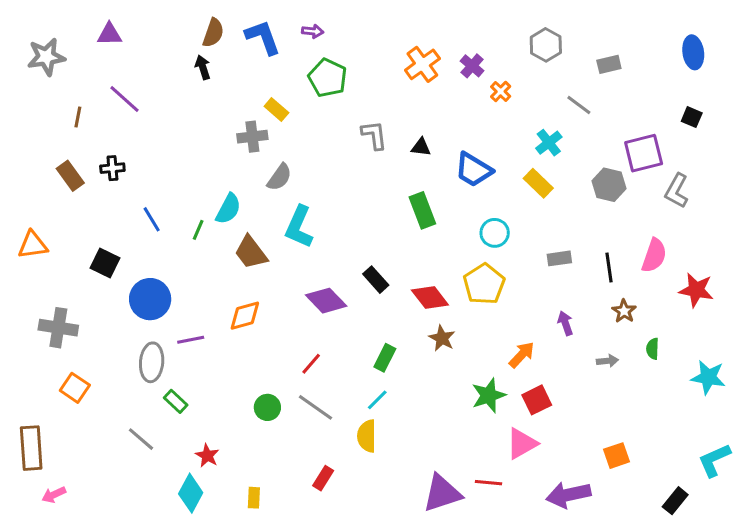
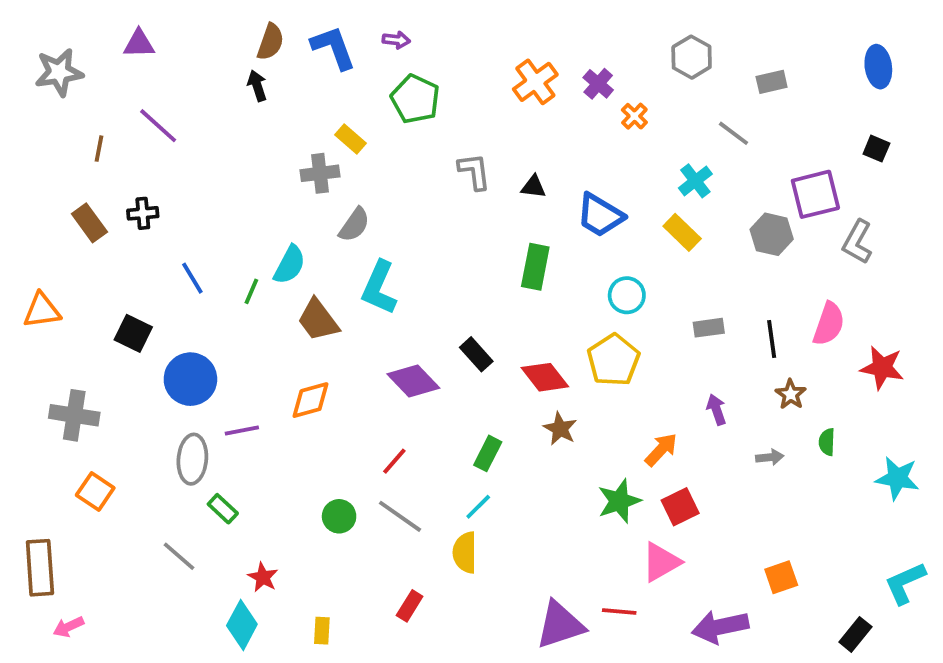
green rectangle: (422, 210) -> (535, 267), turned 32

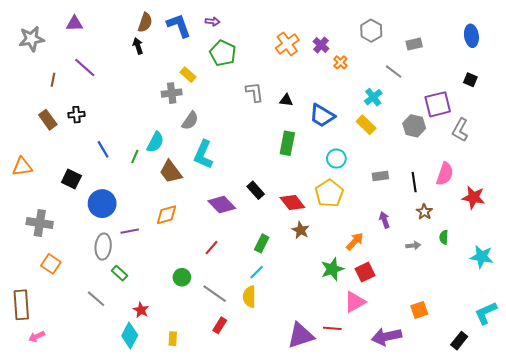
gray line: (400, 516) -> (215, 294), moved

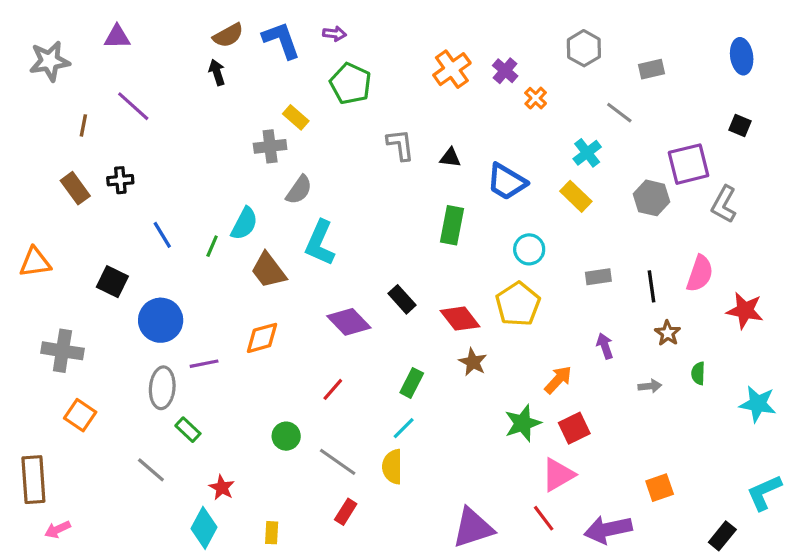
brown semicircle: (145, 22) -> (228, 35), turned 42
red line: (332, 328) -> (544, 518), moved, turned 48

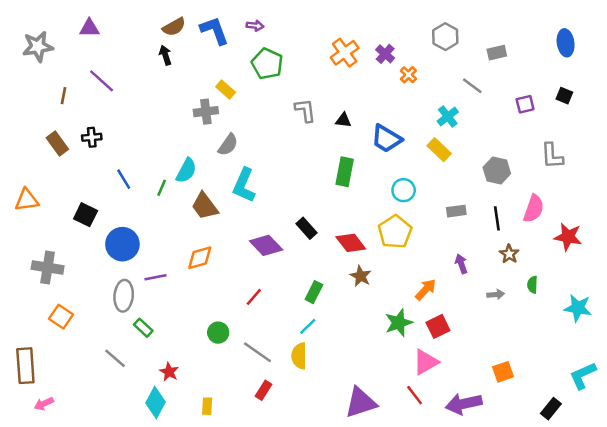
purple square: (689, 164) -> (525, 104), moved, size x0.6
gray hexagon: (651, 198) -> (497, 171), moved
gray L-shape: (724, 204) -> (552, 156), turned -32

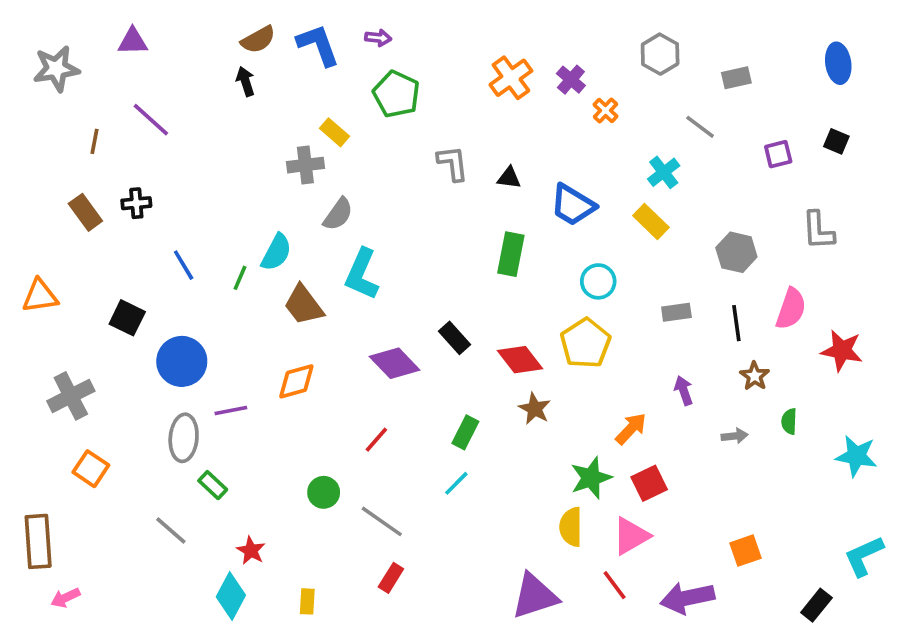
gray cross: (48, 267) -> (71, 396), turned -36
yellow semicircle: (299, 356) -> (571, 527), moved

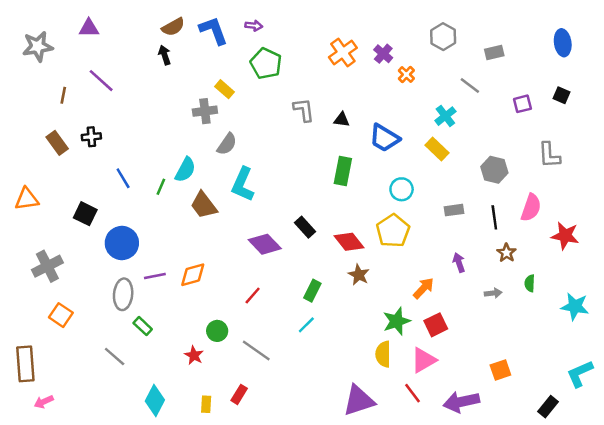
orange diamond: (296, 381) -> (193, 275), moved
red star: (251, 551) -> (194, 355), moved
red rectangle: (391, 578) -> (239, 394), moved

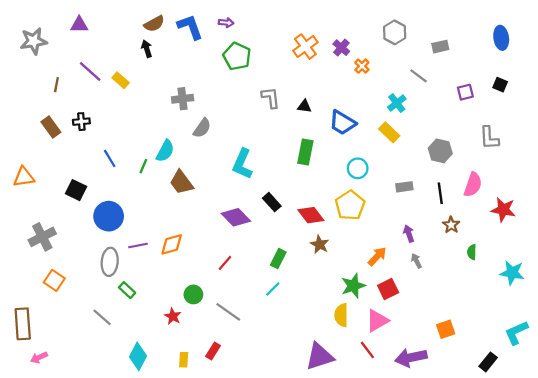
yellow rectangle: (224, 89) -> (121, 80), moved
cyan L-shape: (243, 184) -> (242, 164), moved
gray arrow: (493, 293) -> (416, 261), moved, turned -112

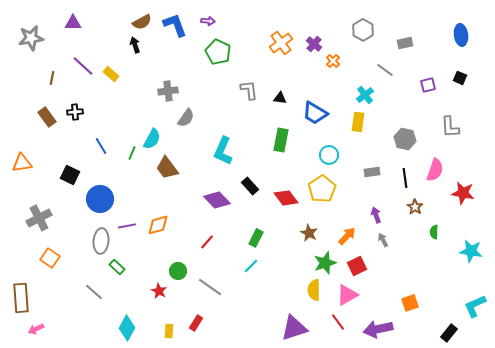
yellow rectangle: (389, 132) -> (358, 122), turned 54
brown star: (320, 244) -> (309, 233), moved

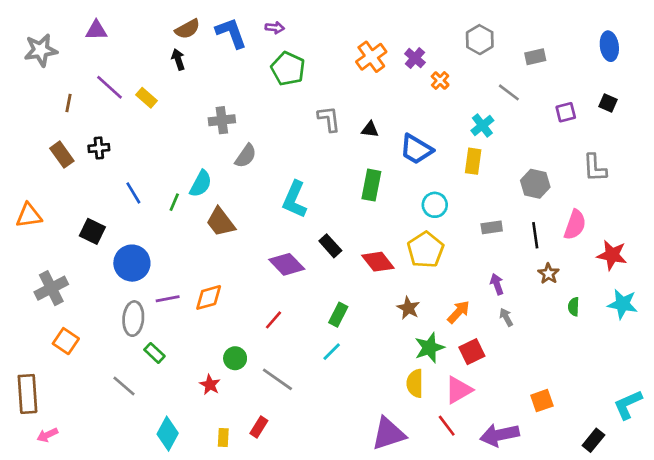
cyan star: (471, 251) -> (623, 304), moved

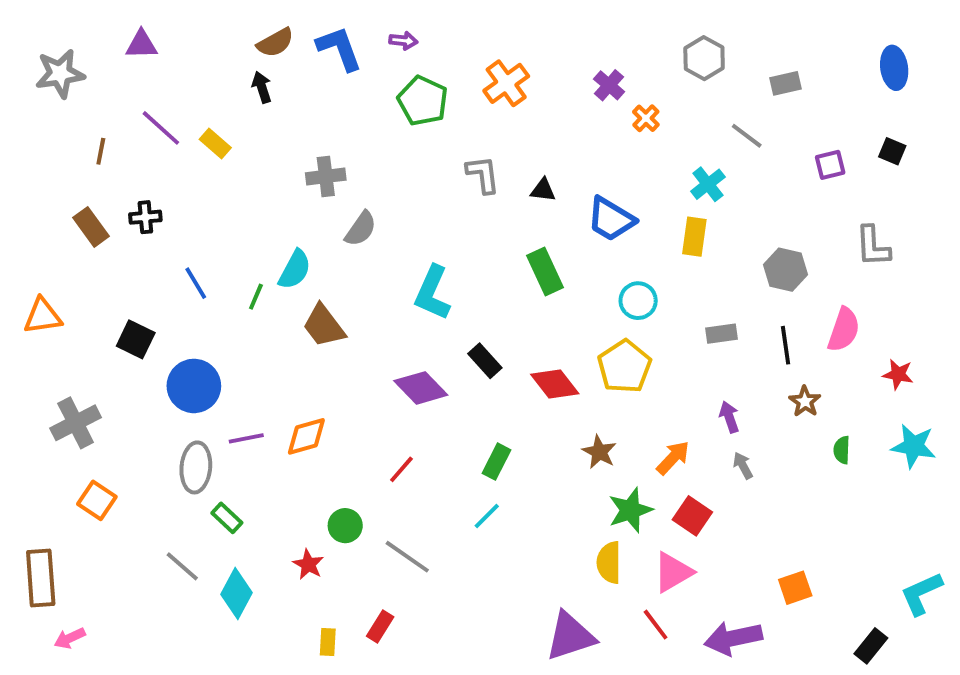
orange cross: (371, 57) -> (506, 83), moved
green rectangle: (371, 185) -> (545, 272), turned -36
red star: (612, 255) -> (898, 374), size x0.7
red square: (472, 352) -> (692, 516), turned -30
cyan diamond: (168, 434) -> (237, 594), moved

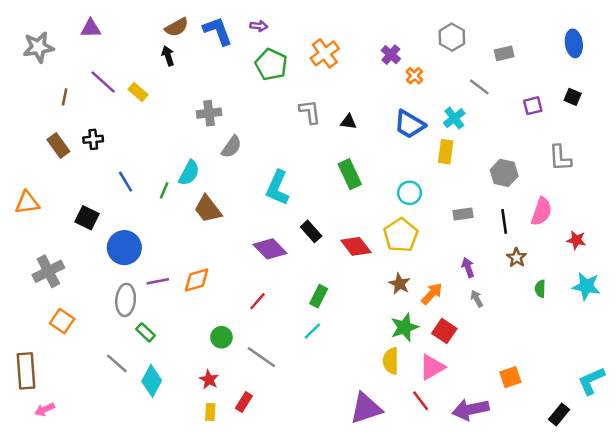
blue trapezoid: (611, 219) -> (409, 124), moved
brown star: (599, 452) -> (400, 284), moved
red star: (308, 564) -> (209, 380), moved

